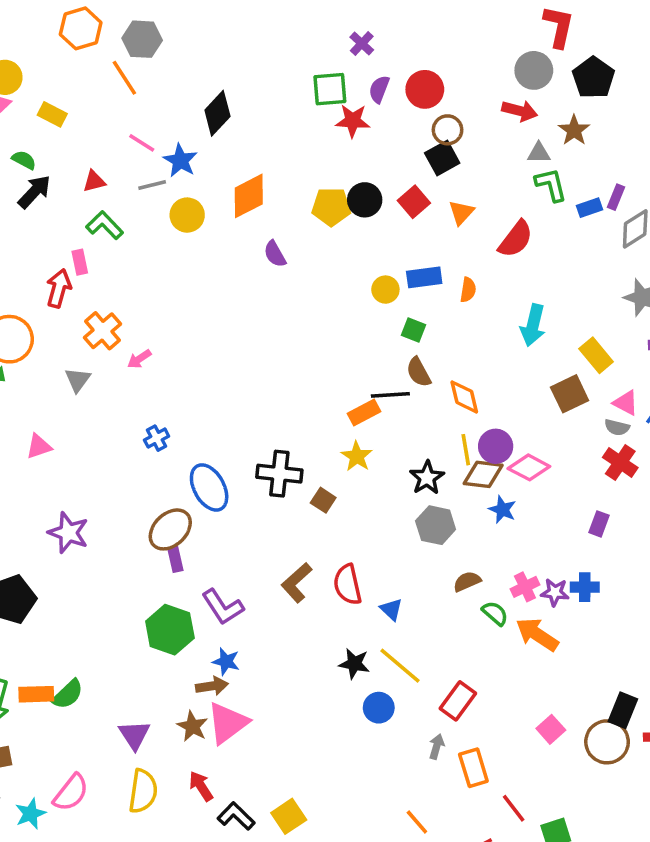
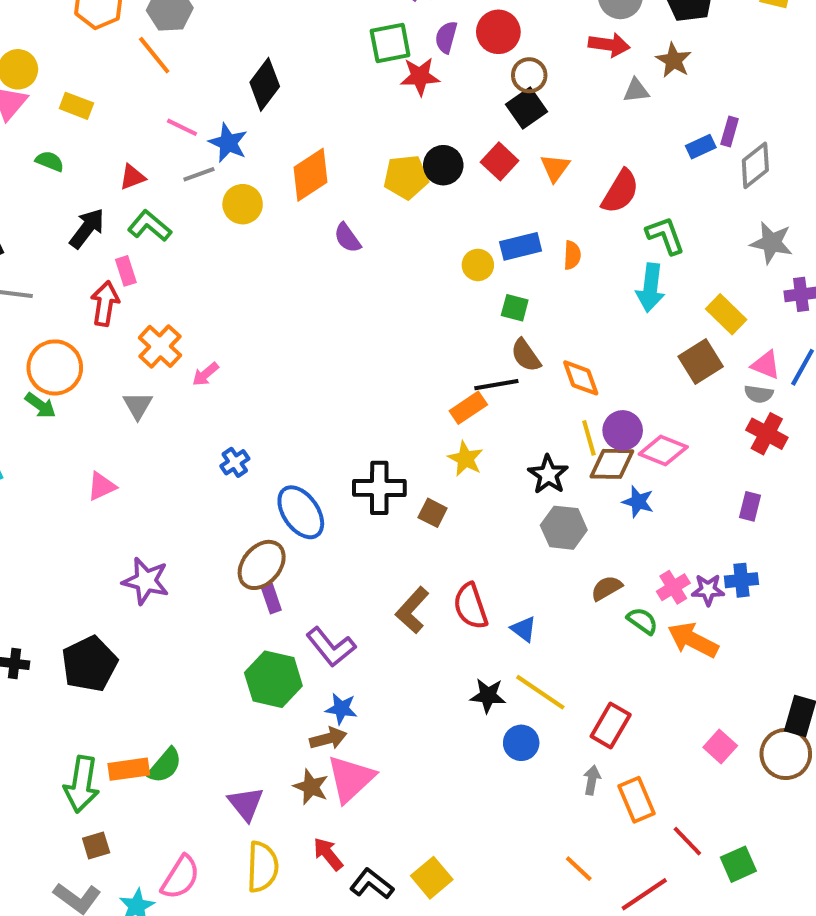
green L-shape: (551, 185) -> (665, 235), moved
black arrow: (34, 192) -> (87, 228), moved

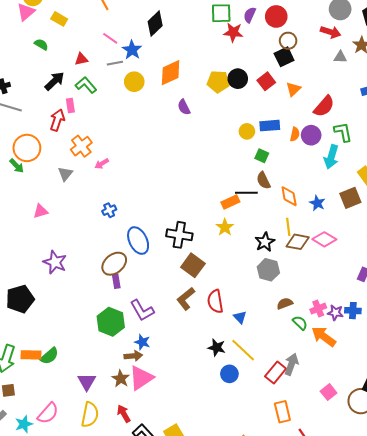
purple circle: (623, 430) -> (311, 135), moved
blue star: (638, 502) -> (317, 203), moved
brown square: (433, 513) -> (193, 265), moved, size x1.6
gray arrow: (592, 780) -> (291, 364), moved, size x1.5

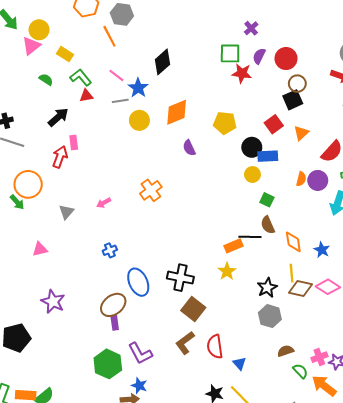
black circle: (238, 79) -> (252, 147), moved
green L-shape: (86, 85) -> (81, 77), moved
blue rectangle: (270, 126) -> (268, 156), moved
orange cross: (81, 146) -> (151, 190), moved

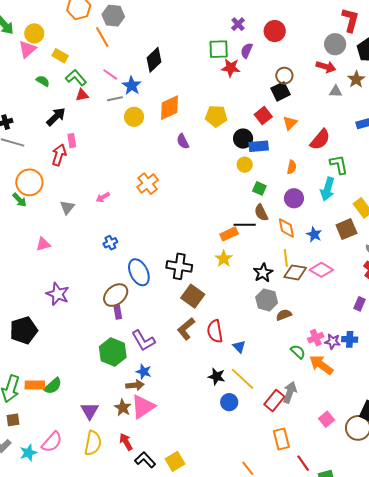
red circle: (286, 59) -> (275, 31), moved
purple circle: (318, 180) -> (294, 198), moved
brown semicircle: (286, 351) -> (284, 315), moved

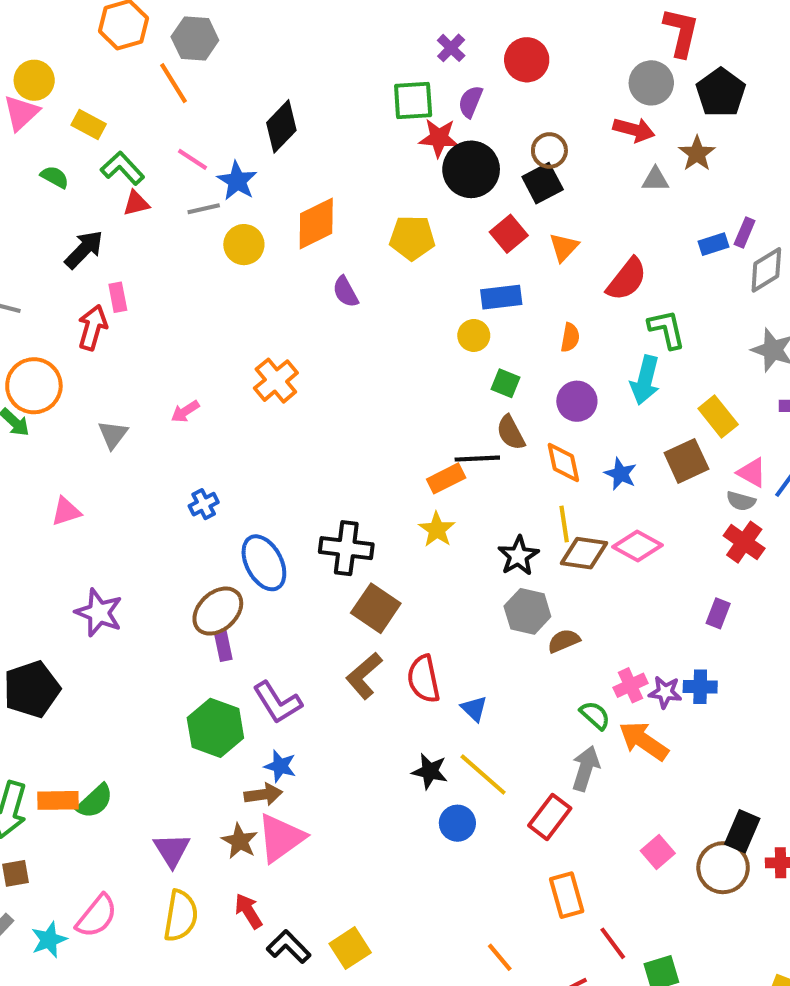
black circle: (243, 139) -> (471, 169), moved, size x1.4
gray arrow: (290, 392) -> (586, 768), moved

